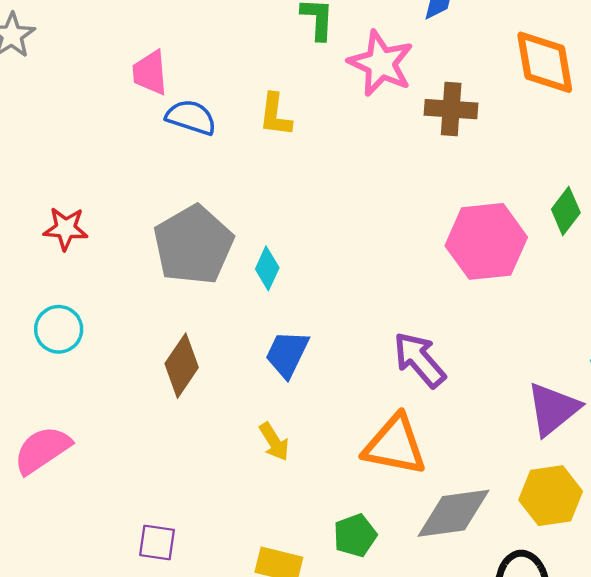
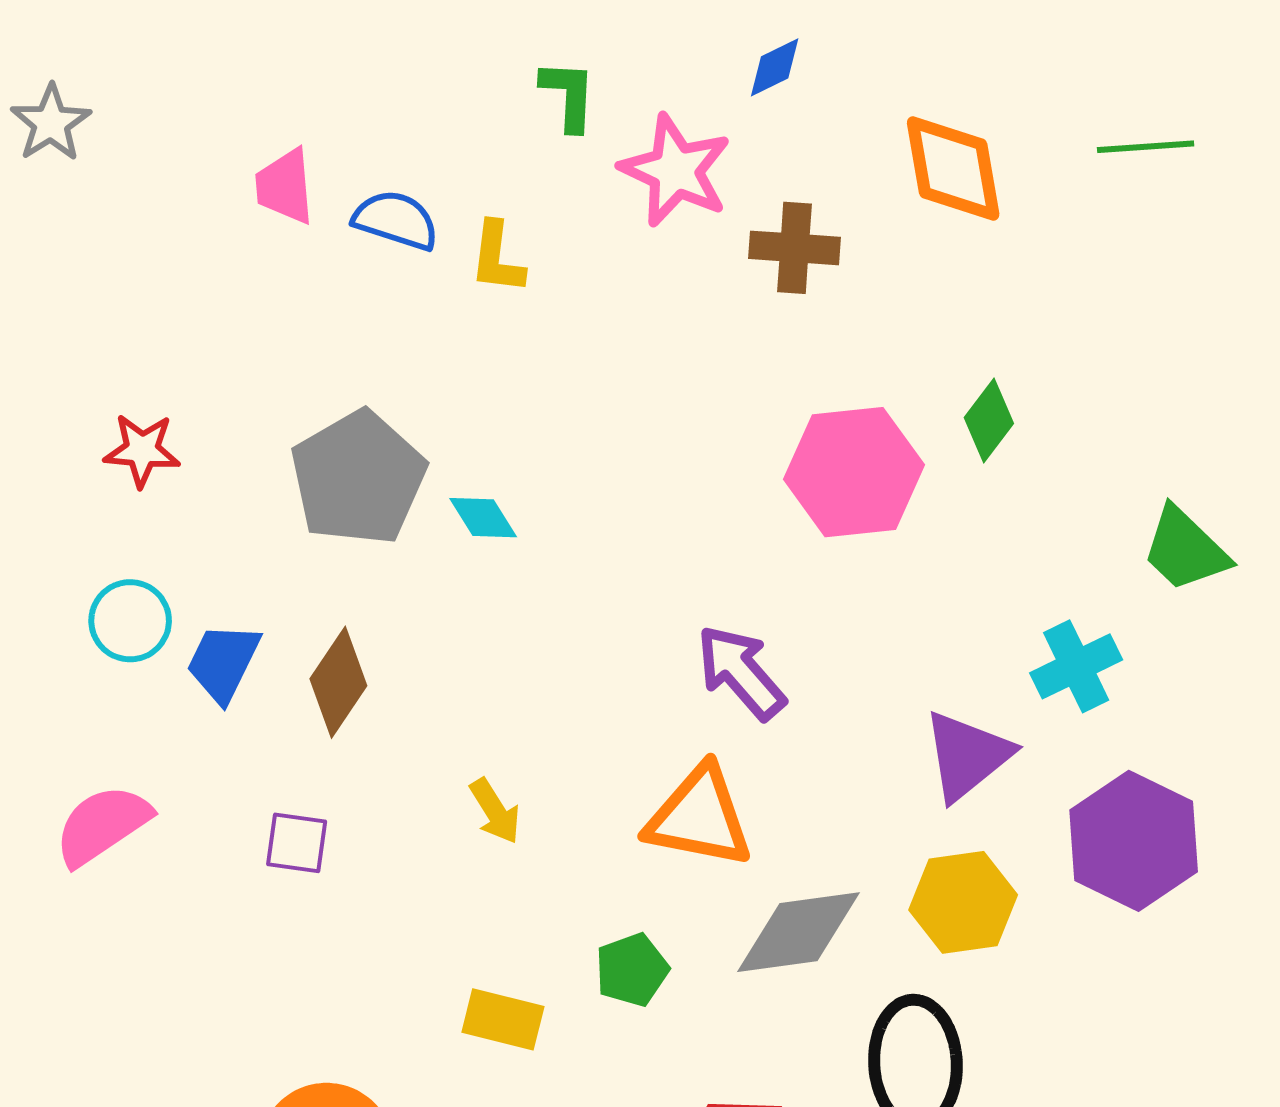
blue semicircle: (191, 117) -> (396, 220), moved
cyan diamond: (267, 268) -> (483, 518), turned -57
blue trapezoid: (287, 354) -> (223, 662), moved
purple square: (157, 542) -> (297, 843), moved

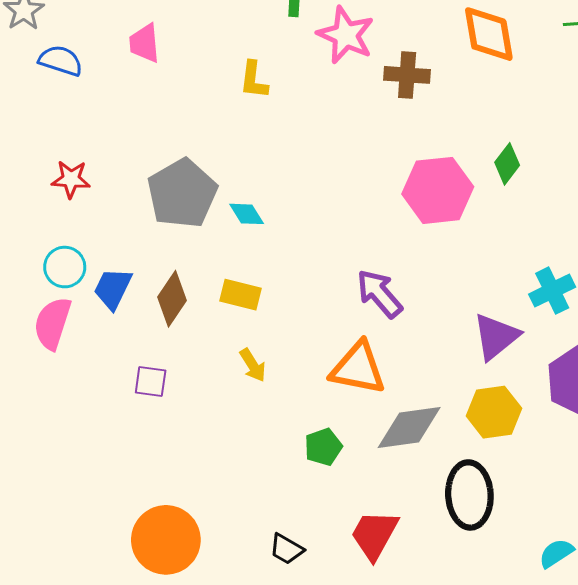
blue semicircle: (396, 220) -> (61, 61), moved
pink semicircle: (102, 825) -> (52, 323), moved, turned -38
yellow rectangle: (503, 1019) -> (240, 295), moved

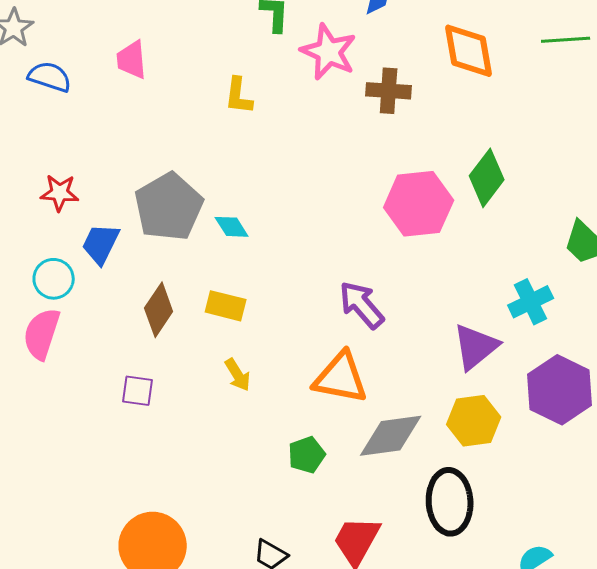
green diamond: (507, 164) -> (487, 178), size x1.4
blue trapezoid: (113, 289) -> (101, 244), moved

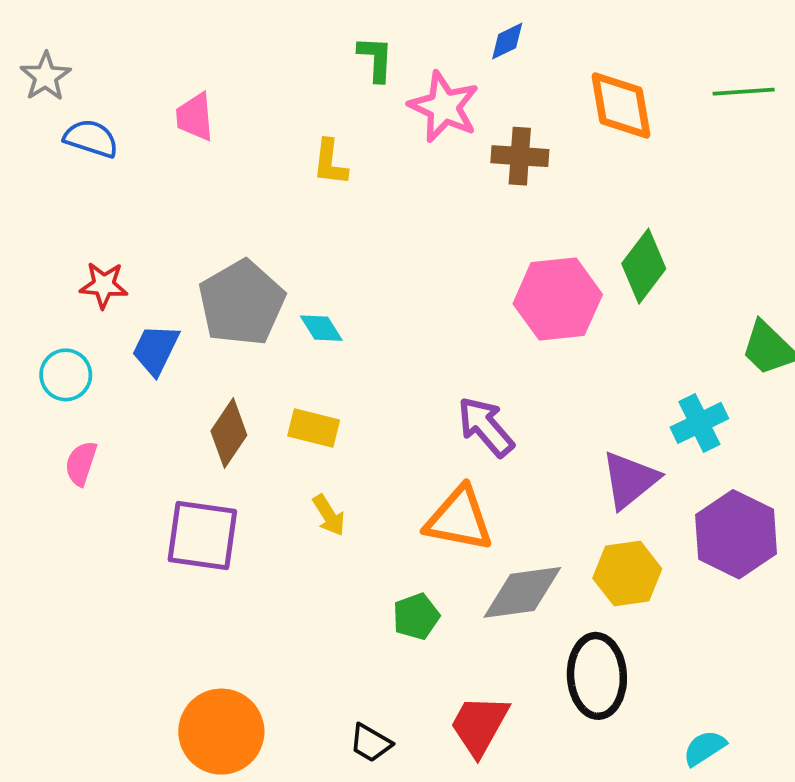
cyan circle: (54, 279) -> (66, 375), moved
pink semicircle: (42, 334) -> (81, 463), size x0.7
purple square: (138, 391) -> (202, 536), size x1.8

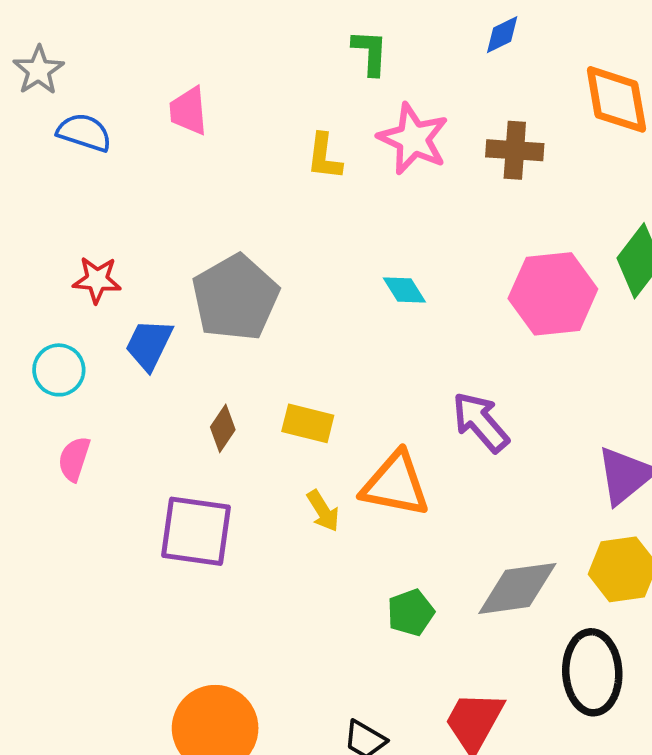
pink star: (444, 107) -> (413, 139), moved
cyan diamond: (321, 328) -> (404, 290), moved
brown diamond: (229, 433) -> (223, 428), size x0.7
orange triangle: (459, 519) -> (395, 484), moved

